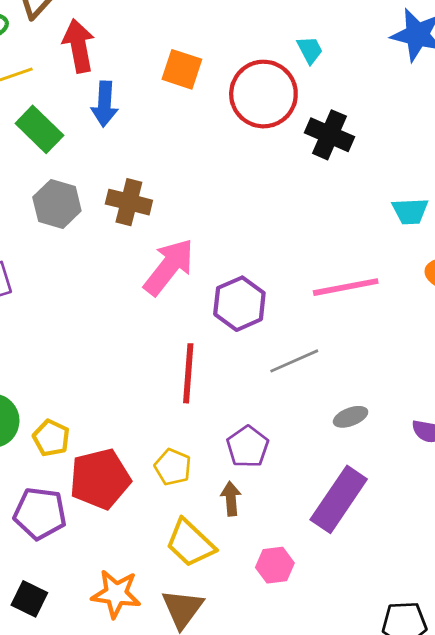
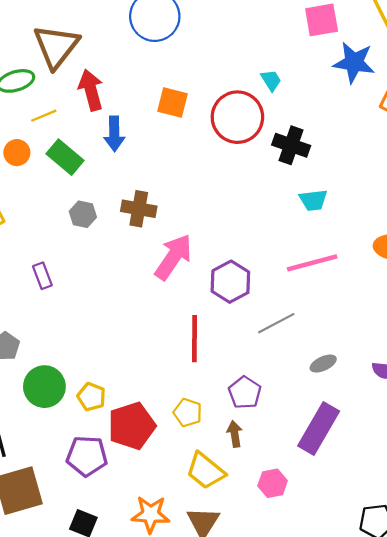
gray hexagon: (57, 204) -> (83, 214), size x0.7
cyan trapezoid: (410, 211) -> (313, 200), moved

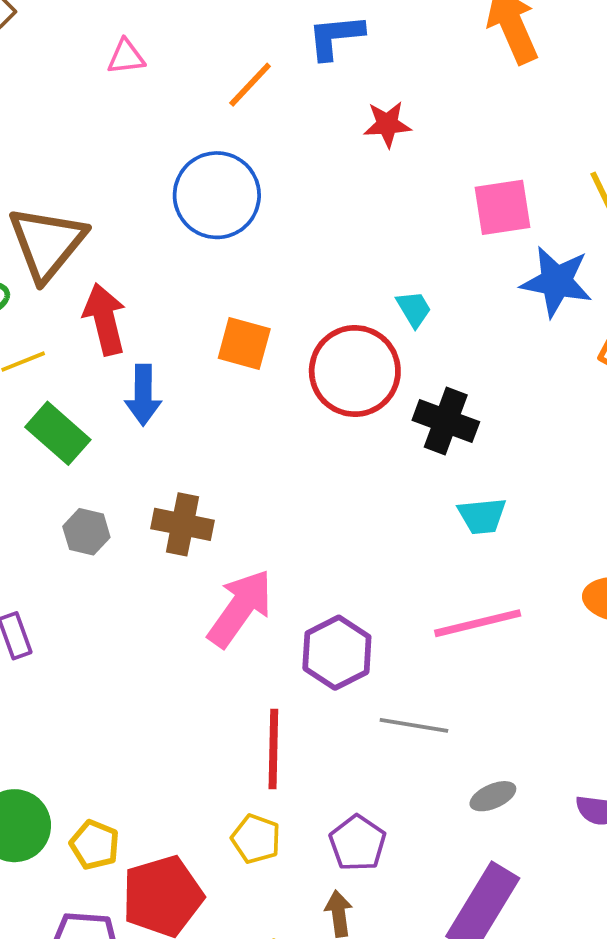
gray line: (276, 323) -> (414, 725), turned 36
yellow pentagon: (188, 413) -> (256, 839), moved

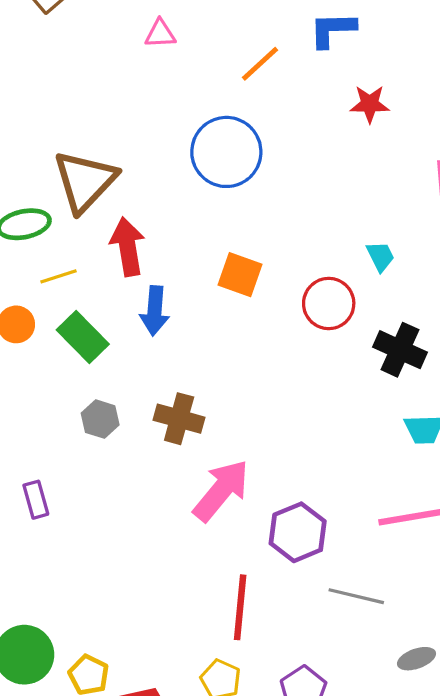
red circle: (355, 371) -> (329, 304), size x0.7

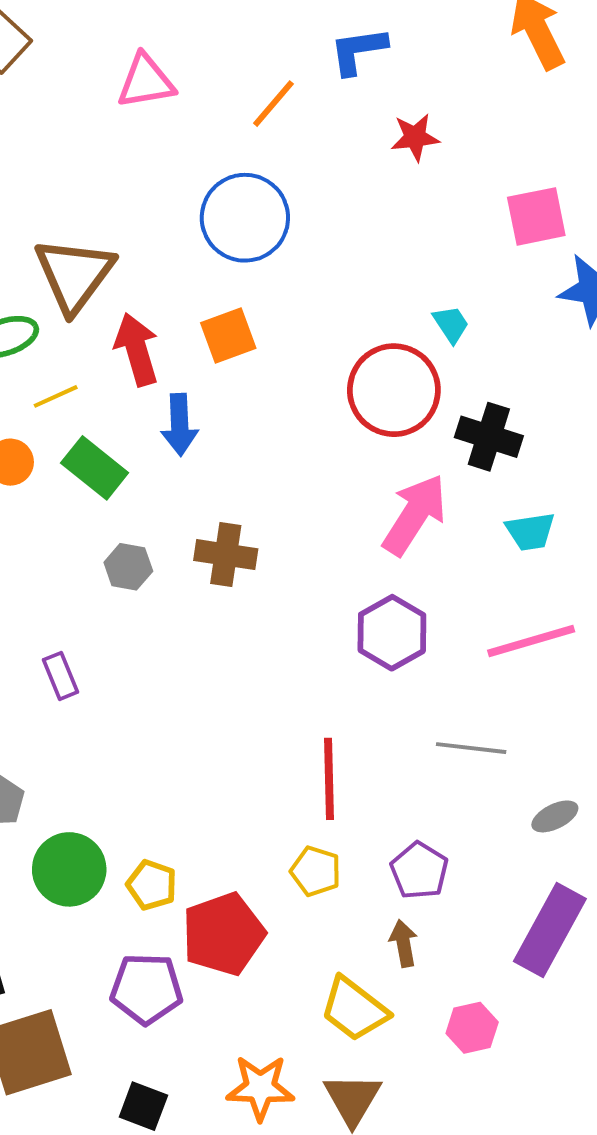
pink triangle: (160, 34) -> (146, 81), size x1.5
orange square: (240, 275) -> (228, 335), moved, turned -33
red circle: (329, 304) -> (394, 390), size x1.4
pink arrow: (221, 490) -> (415, 515), moved
purple hexagon: (298, 532) -> (392, 633), moved

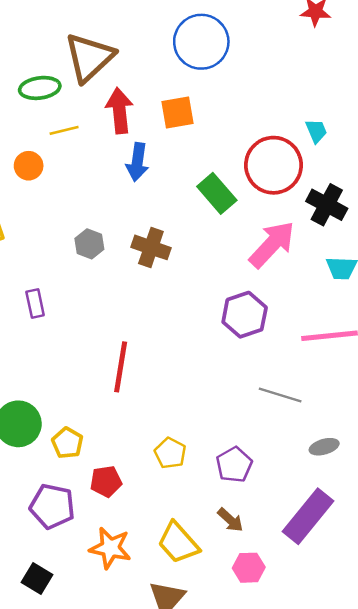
green rectangle: (95, 468) -> (217, 193), moved
red line: (329, 779) -> (121, 367), moved
red pentagon: (223, 934) -> (106, 481), size x0.6
brown arrow: (403, 943) -> (230, 520), moved, turned 132
orange star: (260, 1088) -> (110, 548), moved

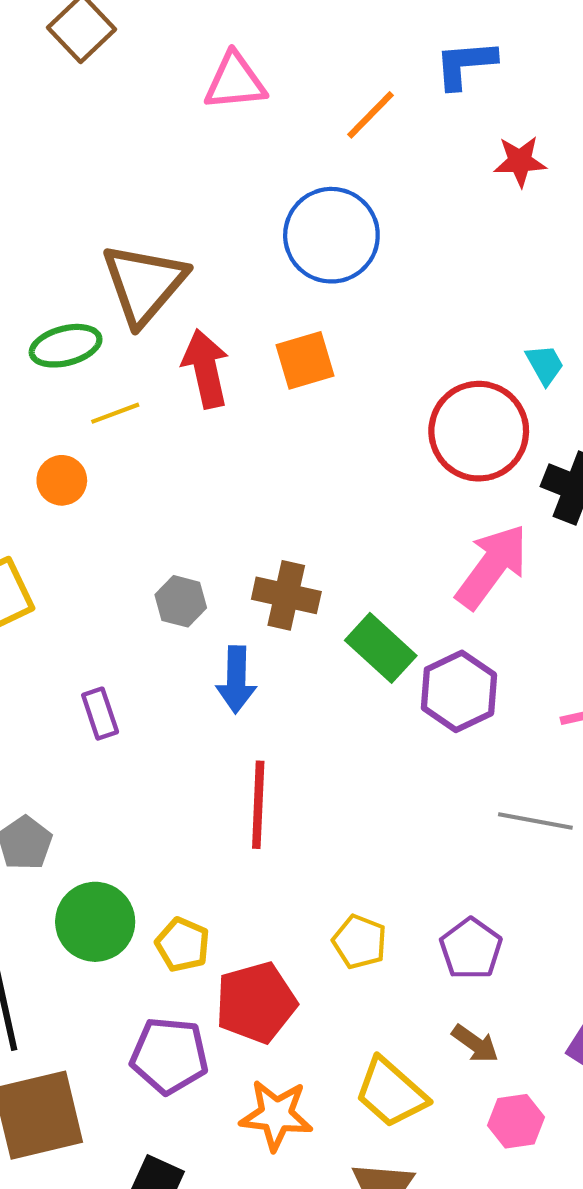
blue arrow: (137, 162) -> (236, 680), moved
green rectangle: (217, 193) -> (381, 648), moved
red pentagon: (106, 481) -> (256, 1003), size x1.5

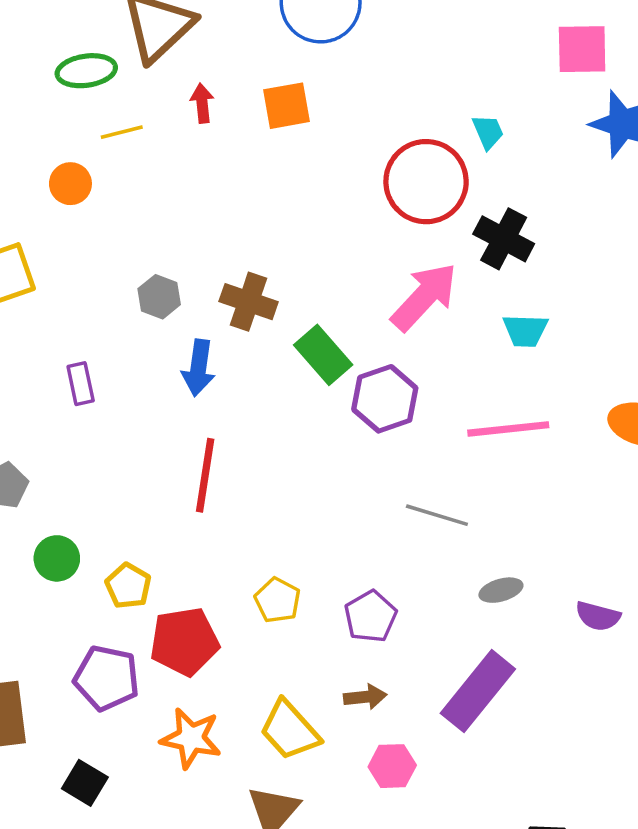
red arrow: (206, 369) -> (202, 103), size x0.6
green circle: (95, 922) -> (57, 558), size x0.7
brown arrow: (475, 1044) -> (365, 697), turned -48

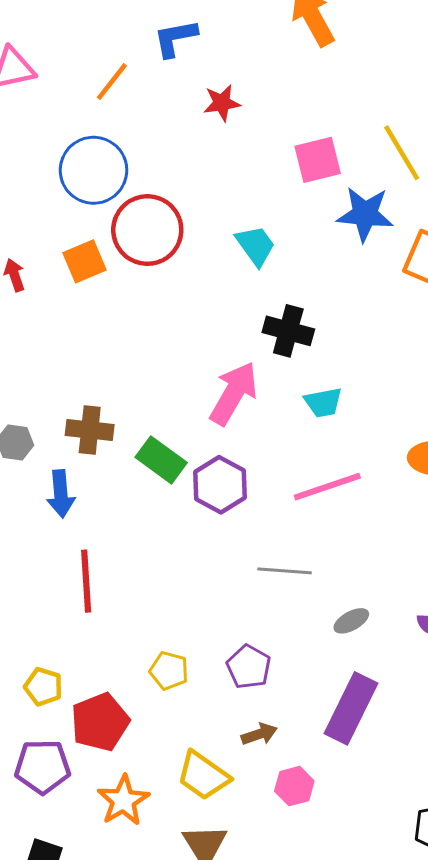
cyan trapezoid: (488, 132) -> (255, 245), size x1.4
red circle: (426, 182) -> (147, 230), moved
orange star: (191, 738) -> (123, 800), turned -30

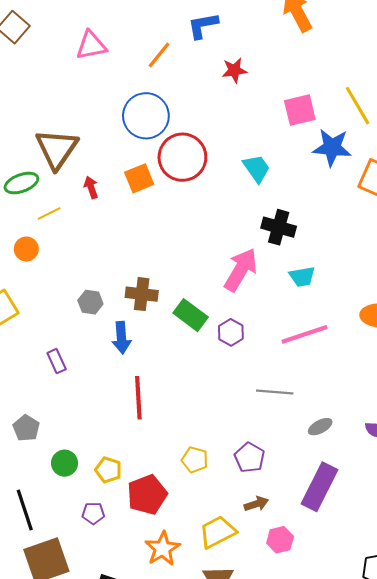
purple hexagon: (220, 485) -> (231, 332), size x0.7
purple pentagon: (43, 767) -> (93, 513), moved, size x0.6
yellow trapezoid: (203, 776) -> (218, 532), turned 117

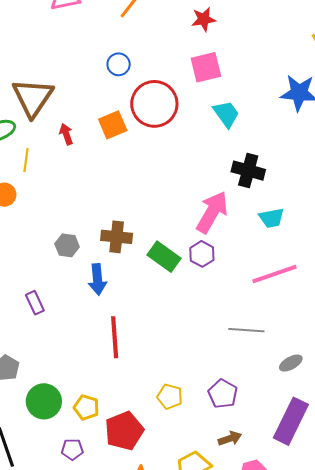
pink square: (300, 110) -> (206, 67), moved
blue circle: (146, 116) -> (119, 64), size x0.5
yellow line: (49, 214) -> (26, 160), turned -55
purple hexagon: (231, 332) -> (202, 254), moved
green circle: (65, 463) -> (44, 401), size x1.4

